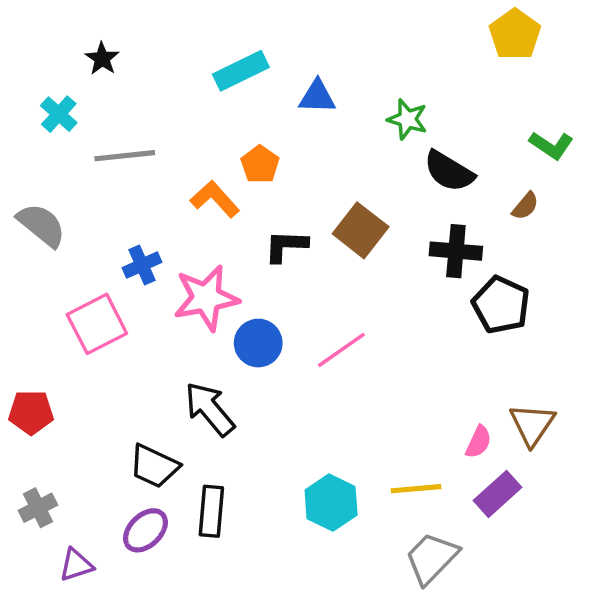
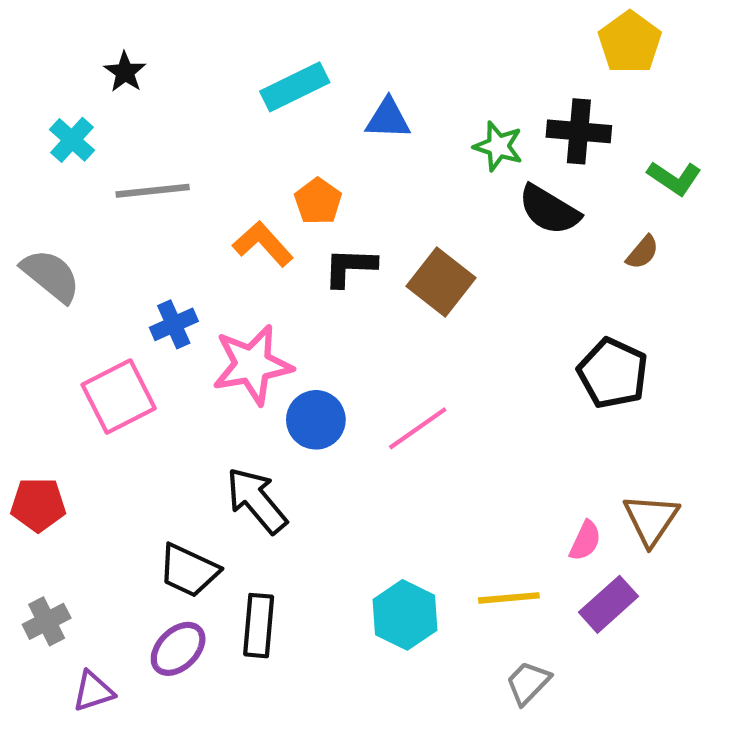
black L-shape: (286, 246) -> (350, 267), moved
black cross: (456, 251) -> (579, 131), moved
gray trapezoid: (432, 558) -> (528, 683), size x0.7

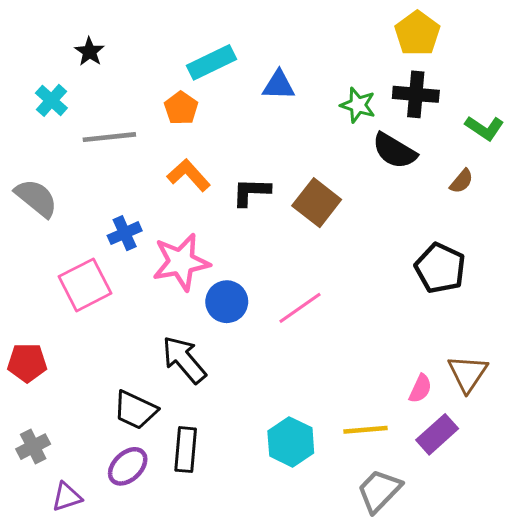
yellow pentagon: (630, 42) -> (417, 33), moved
orange pentagon: (318, 201) -> (181, 108), moved
gray trapezoid: (528, 683) -> (379, 491), size x1.4

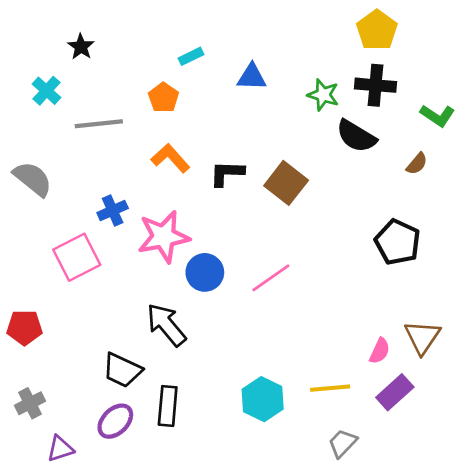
cyan rectangle: (212, 62) -> (191, 56), size x0.6
gray trapezoid: (379, 491) -> (342, 443), size x0.7

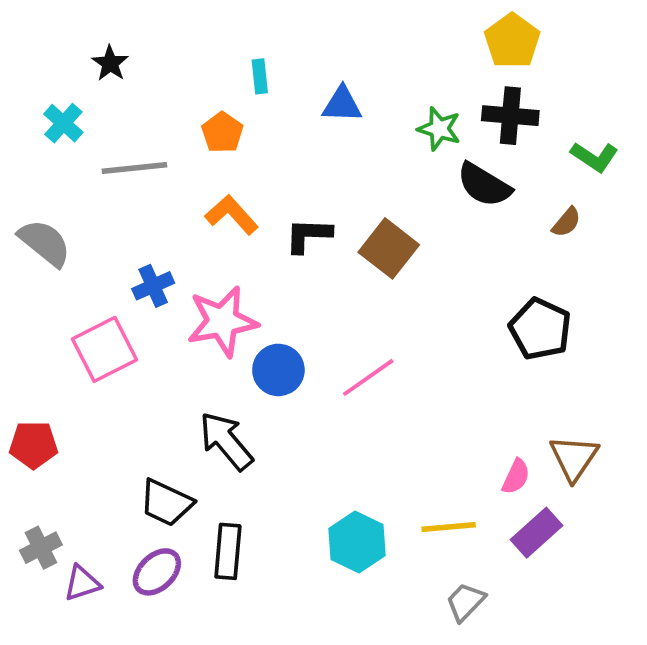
cyan rectangle: (191, 56) -> (260, 76), turned -70
purple triangle: (60, 449) -> (82, 583), moved

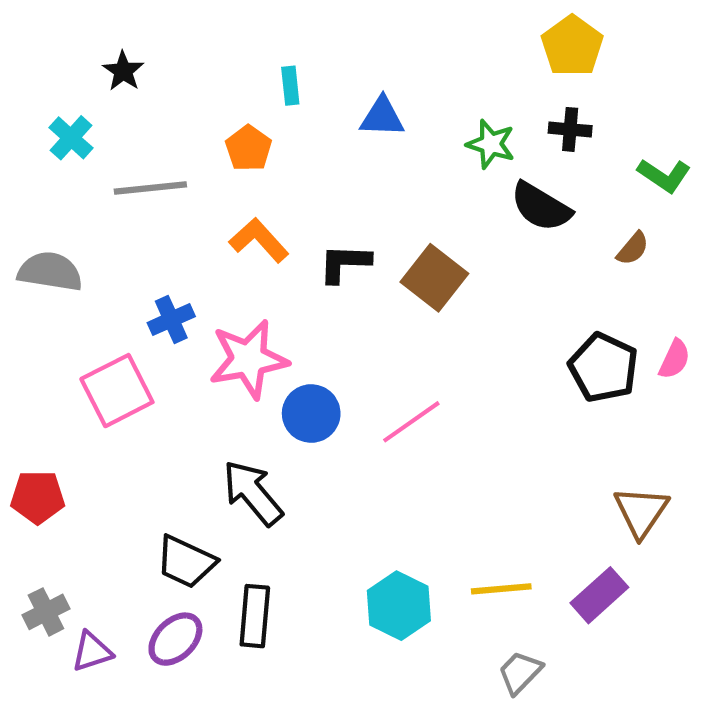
black cross: (510, 116) -> (570, 129), size x0.7
gray semicircle: (45, 243) -> (50, 271), turned -30
pink semicircle: (516, 477) -> (675, 359), moved

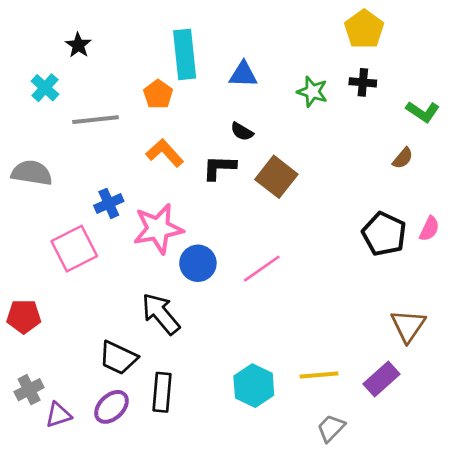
cyan rectangle: (290, 86) -> (185, 54), size x2.0
black semicircle: (541, 207) -> (242, 132), moved, size x0.6

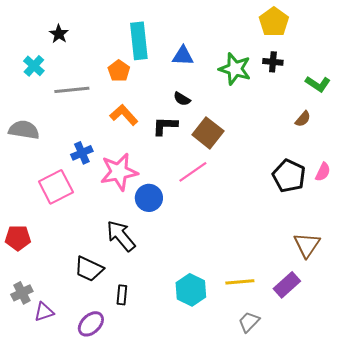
green star: (312, 92) -> (235, 69), size x1.4
pink line: (262, 269) -> (193, 172), moved
black rectangle: (162, 392) -> (122, 295), size x0.7
purple ellipse: (111, 407) -> (91, 324), moved

